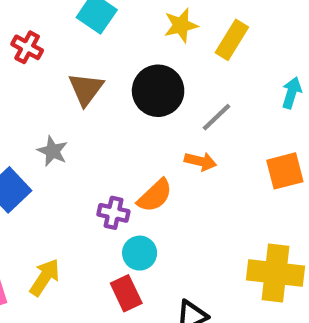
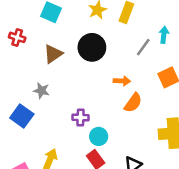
brown triangle: (86, 89) -> (53, 54), turned 30
gray line: (216, 117) -> (143, 47), moved
orange semicircle: (155, 196) -> (133, 103), moved

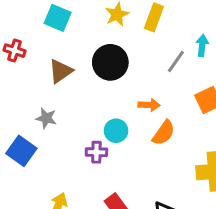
cyan circle: (99, 136) -> (116, 131), moved

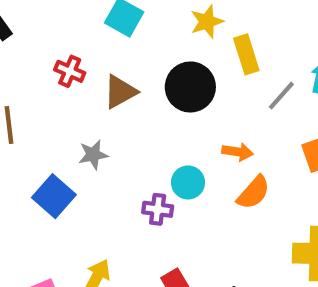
yellow rectangle: (154, 17) -> (246, 54), moved, turned -44
red cross: (14, 51) -> (70, 71), moved
gray star: (46, 118) -> (93, 155), turned -30

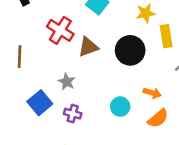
red cross: (70, 71) -> (60, 30), size x1.5
gray star: (93, 155) -> (67, 82), turned 30
purple cross: (158, 209) -> (73, 114), moved

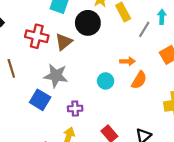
black circle: (130, 50) -> (88, 23), moved
gray star: (67, 82) -> (56, 76), size x1.6
purple cross: (73, 114) -> (75, 108), moved

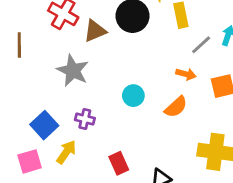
orange arrow: (127, 61) -> (186, 74), moved
blue square: (40, 100) -> (44, 125), moved

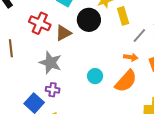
orange semicircle: (176, 107) -> (126, 81), size x1.4
purple cross: (85, 119) -> (53, 90), moved

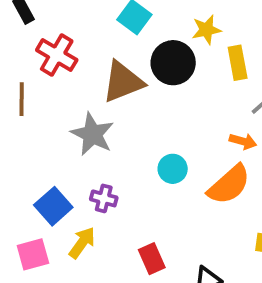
red cross: (40, 23) -> (57, 55), moved
brown triangle: (63, 33) -> (123, 82), size x1.4
purple cross: (53, 90) -> (104, 198), moved

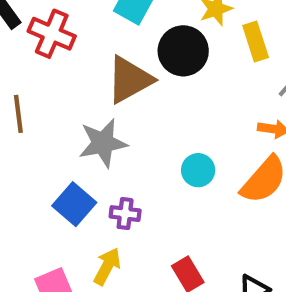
red cross: (57, 55) -> (52, 34), moved
gray star: (92, 134) -> (103, 143), turned -30
blue square: (53, 206) -> (74, 204), moved

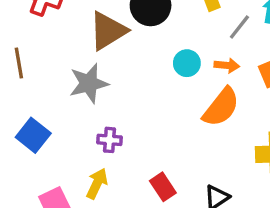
cyan circle: (198, 170) -> (187, 63), moved
blue square: (74, 204) -> (33, 135), moved

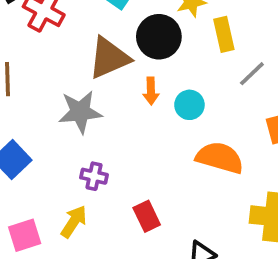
orange arrow: (227, 65) -> (151, 91), moved, turned 75
orange semicircle: (221, 107) -> (220, 158), turned -120
red rectangle: (163, 187) -> (147, 216), moved

